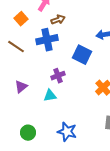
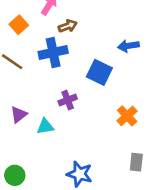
cyan triangle: (50, 96) -> (45, 126), moved
green circle: (28, 133) -> (15, 175), moved

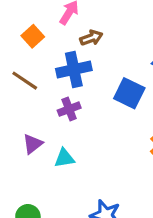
purple cross: (68, 100) -> (69, 109), moved

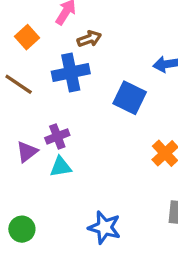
purple cross: (69, 109) -> (57, 136), moved

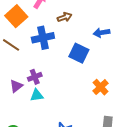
orange square: (27, 37) -> (16, 16), size x1.5
brown arrow: (89, 39) -> (65, 17), moved

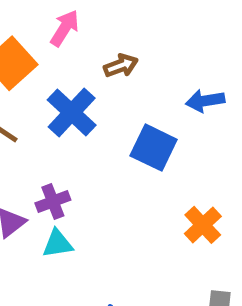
blue cross: (43, 38) -> (72, 112), turned -35

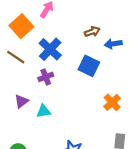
brown arrow: (121, 66) -> (92, 32), moved
purple cross: (53, 201) -> (46, 77), moved

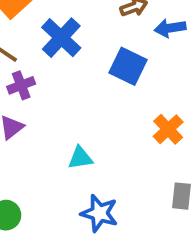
purple cross: (46, 77) -> (21, 85), moved
cyan triangle: (44, 111) -> (80, 158), moved

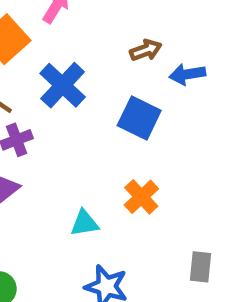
orange cross: (168, 129) -> (141, 197), moved

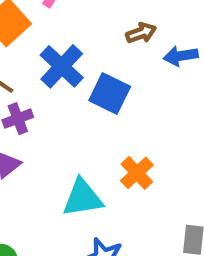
blue square: (139, 118) -> (110, 94), moved
cyan triangle: (84, 223) -> (83, 198), size x1.5

